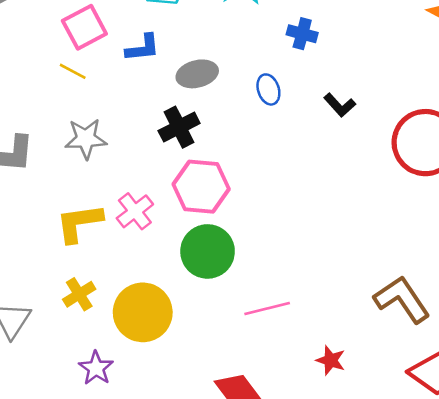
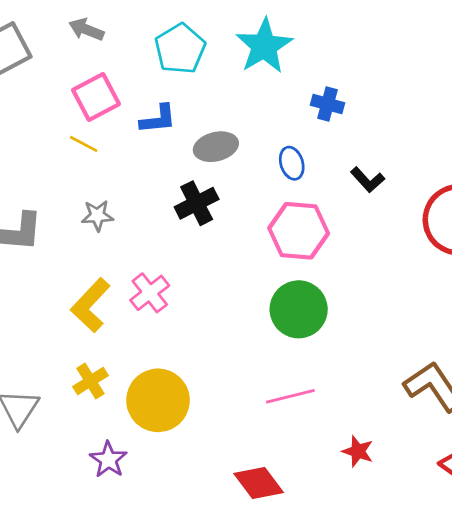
gray star: (86, 139) -> (97, 216), size x0.7
pink hexagon: (201, 187) -> (299, 231), moved
yellow L-shape: (79, 223) -> (90, 305), turned -39
green circle: (208, 251) -> (299, 309), moved

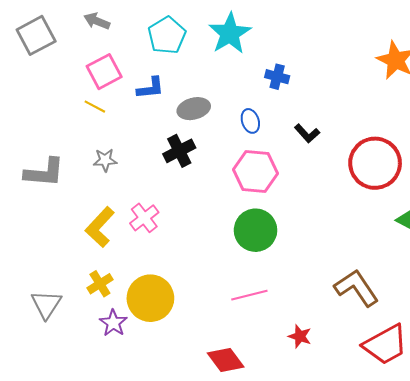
purple star: (108, 460) -> (113, 323), moved

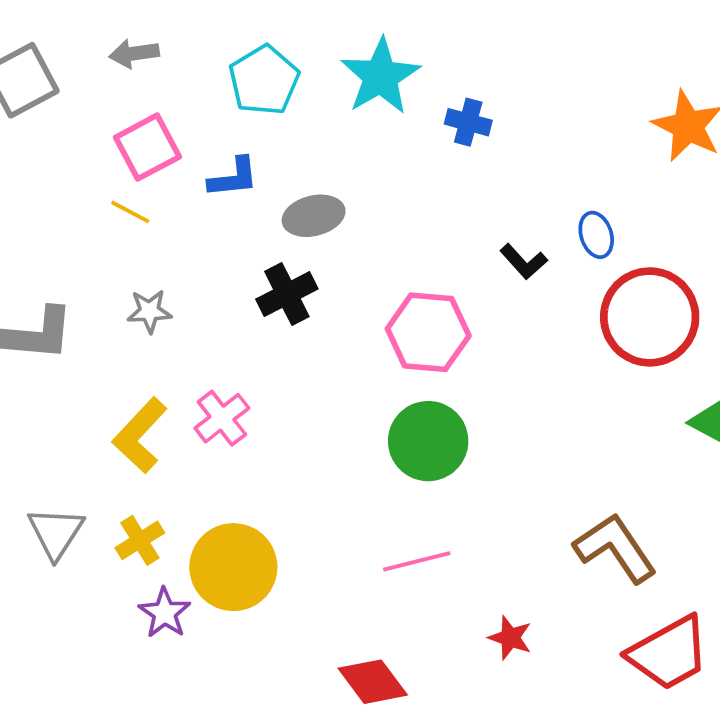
gray arrow: (97, 21) -> (134, 53), turned -30
blue cross: (277, 77) -> (468, 122), moved
blue ellipse: (250, 121) -> (596, 235), moved
gray triangle: (46, 304) -> (56, 533), moved

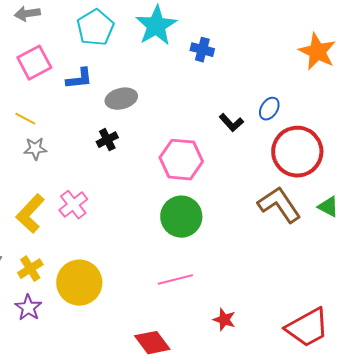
yellow line: (130, 212) -> (25, 119), moved
blue ellipse: (596, 235) -> (269, 109), turned 50
black cross: (287, 294) -> (107, 140), size x0.7
brown L-shape: (615, 548) -> (279, 205), moved
purple star: (165, 613) -> (28, 308), moved

